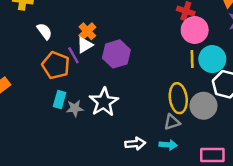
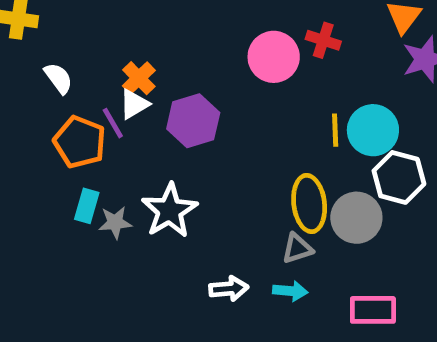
pink circle: (195, 30) -> (274, 57), moved

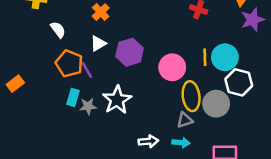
pink circle: (274, 57) -> (172, 67), moved
orange cross: (139, 78) -> (101, 12), moved
purple line: (113, 123) -> (87, 70), moved

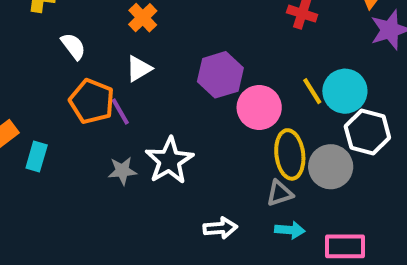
purple hexagon: (130, 52) -> (220, 75), moved
yellow line: (205, 57) -> (312, 91), turned -30
cyan rectangle: (73, 97) -> (37, 156), moved
cyan arrow: (181, 143) -> (290, 230), moved

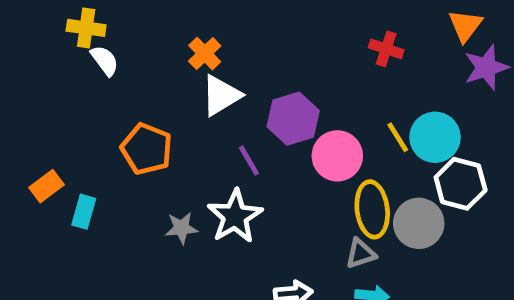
white semicircle: (73, 46) -> (105, 60), moved
white triangle: (139, 69) -> (221, 95), moved, size x1.4
purple line: (120, 112) -> (249, 161), moved

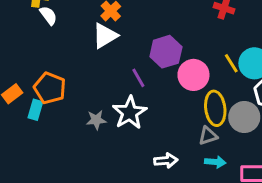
white triangle: (221, 95) -> (105, 36), moved
orange pentagon: (147, 149) -> (50, 88), moved

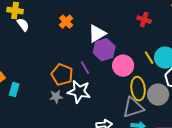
white triangle: (105, 36) -> (97, 34), moved
orange pentagon: (50, 88) -> (62, 75), moved
white star: (130, 113) -> (79, 92), turned -30
gray triangle: (208, 136) -> (133, 108), size x1.6

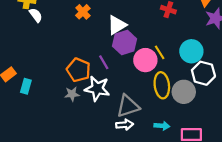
yellow line: (149, 58) -> (160, 52), moved
gray triangle: (133, 108) -> (128, 106), moved

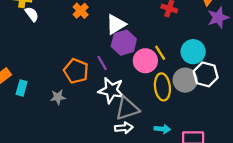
white star: (97, 89) -> (111, 90), moved
gray circle: (184, 92) -> (185, 80), moved
gray star: (72, 94) -> (58, 97), moved

